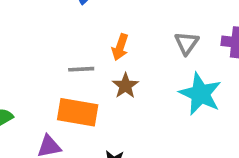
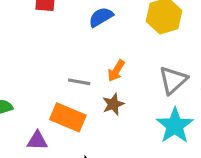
gray triangle: (187, 43) -> (173, 80), size x1.4

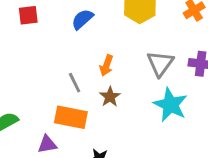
gray line: (79, 82) -> (75, 83), turned 66

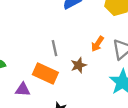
orange arrow: (106, 66) -> (97, 44), moved

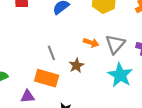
orange arrow: (97, 44) -> (91, 43), turned -96

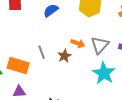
brown star: (76, 65) -> (64, 56), moved
orange rectangle: (47, 78) -> (18, 65), moved

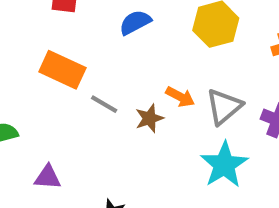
gray line: (42, 52) -> (104, 104), turned -48
orange rectangle: (18, 65) -> (62, 70), moved

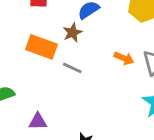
brown star: (149, 118) -> (72, 33), moved

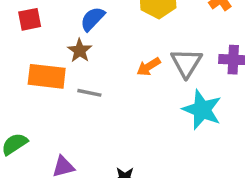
orange arrow: (124, 58) -> (149, 67), turned 138

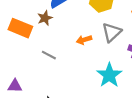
gray triangle: (186, 63) -> (112, 32), moved
gray line: (89, 93) -> (49, 55), moved

